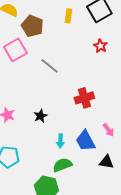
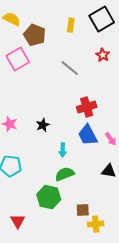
gray line: (49, 66) -> (70, 68), moved
blue trapezoid: (85, 141) -> (88, 135), moved

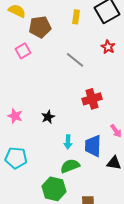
brown pentagon: (35, 35) -> (40, 27), turned -30
pink square: (18, 59) -> (23, 51), size x0.7
blue trapezoid: (88, 135) -> (93, 146), moved, turned 30

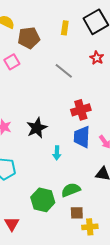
black star: (48, 117) -> (37, 128), size x1.5
blue trapezoid: (93, 146) -> (82, 137), moved
green semicircle: (70, 166) -> (71, 190), moved

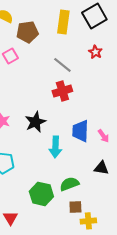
yellow rectangle: (65, 28) -> (63, 22), size x1.6
red cross: (81, 110) -> (62, 91), moved
cyan arrow: (57, 153) -> (55, 147), size x1.5

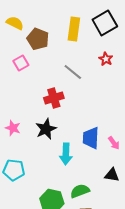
brown pentagon: (27, 32) -> (38, 39), turned 30
red cross: (62, 91) -> (54, 98), moved

